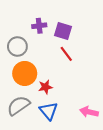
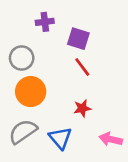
purple cross: (39, 26) -> (45, 22), moved
red star: (45, 87) -> (82, 108), moved

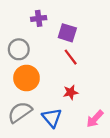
pink arrow: (111, 139) -> (95, 119), turned -60

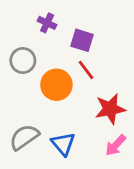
purple cross: (39, 18) -> (47, 23), turned 32
orange circle: (26, 78) -> (56, 85), moved
red star: (71, 92) -> (110, 109), moved, size x1.6

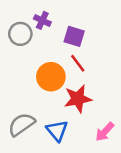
gray circle: (23, 61) -> (20, 34), moved
red star: (110, 109) -> (78, 99), moved

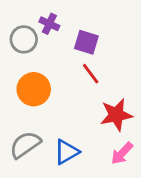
orange circle: (51, 77) -> (34, 89), moved
red star: (78, 99) -> (116, 115), moved
blue triangle: (57, 131) -> (66, 152), turned 40

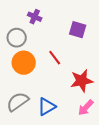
gray circle: (24, 39) -> (17, 38), moved
purple square: (86, 42) -> (78, 30), moved
red line: (91, 74) -> (55, 58), moved

